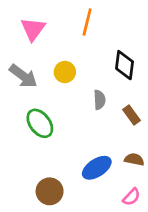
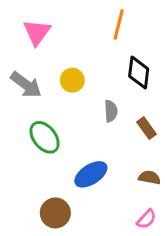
orange line: (87, 22) -> (119, 25), moved
blue ellipse: (97, 168) -> (91, 174), moved

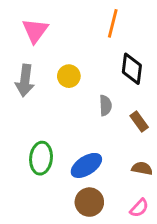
gray arrow: (26, 85) -> (25, 81), turned 60
green ellipse: (45, 137) -> (41, 158), moved, turned 44
brown circle: (55, 213) -> (89, 202), moved

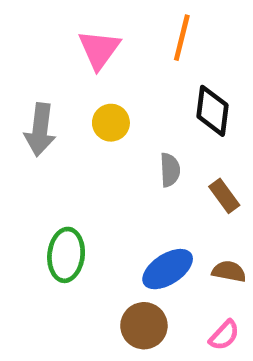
pink triangle: (35, 31) -> (99, 49), moved
blue ellipse: (86, 165) -> (168, 269), moved

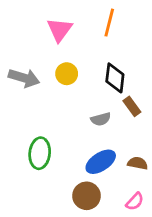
black diamond: (212, 111) -> (115, 78), moved
gray arrow: (40, 130) -> (24, 78), turned -80
gray semicircle: (170, 170) -> (101, 119), moved, turned 78
brown rectangle: (224, 196) -> (132, 106), moved

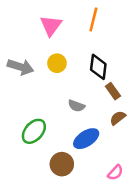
gray semicircle: (101, 119) -> (76, 106), moved, turned 35
green ellipse: (40, 153) -> (34, 131), turned 35
brown semicircle: (138, 163) -> (118, 118), moved, turned -49
brown circle: (87, 196) -> (62, 164), moved

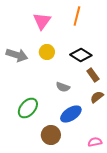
black diamond: (98, 67) -> (81, 55), turned -65
pink semicircle: (115, 173) -> (95, 142), turned -144

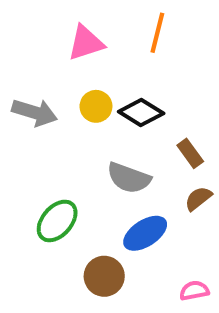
pink triangle: (42, 21) -> (86, 43), turned 36
black diamond: (81, 55) -> (141, 112), moved
gray semicircle: (63, 87) -> (129, 178), size x1.5

